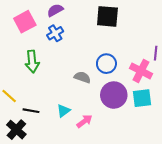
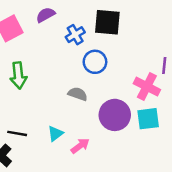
blue cross: (55, 33) -> (75, 35), moved
blue circle: (106, 64) -> (95, 62), moved

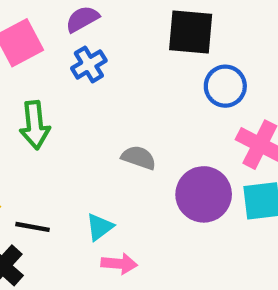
blue cross: (75, 35) -> (89, 64), moved
blue circle: (95, 62) -> (225, 86), moved
pink arrow: (80, 146) -> (119, 264), moved, turned 42

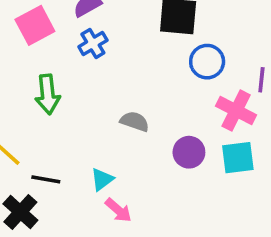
purple circle: (204, 194) -> (189, 152), size x0.7
pink arrow: (119, 264) -> (118, 210), turned 36

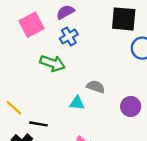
green arrow: (48, 94) -> (52, 63), moved, turned -65
cyan triangle: (102, 179) -> (77, 103), moved, turned 42

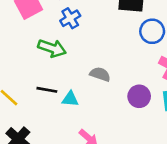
cyan triangle: (77, 103) -> (70, 99), moved
black line: (38, 124) -> (47, 90), moved

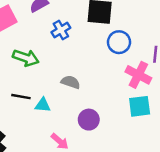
blue cross: (70, 18) -> (61, 30), moved
purple circle: (139, 96) -> (89, 120), moved

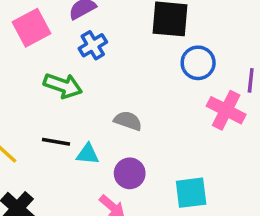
blue cross: (61, 30) -> (93, 45), moved
cyan square: (140, 106) -> (191, 193), moved
purple circle: (89, 120) -> (130, 173), moved

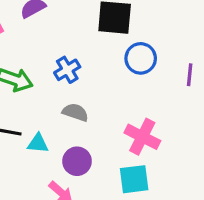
blue cross: (93, 45) -> (67, 70), moved
pink cross: (226, 110) -> (142, 137), moved

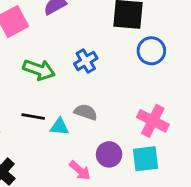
gray semicircle: (75, 112) -> (86, 112), moved
purple circle: (77, 161) -> (109, 154), moved

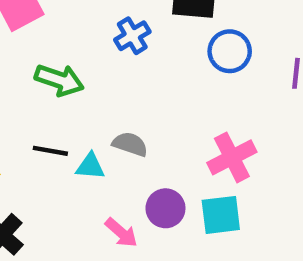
blue cross: (86, 61) -> (132, 36), moved
pink cross: (153, 121) -> (232, 157), turned 36

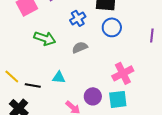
blue circle: (230, 51) -> (112, 27), moved
gray semicircle: (130, 144) -> (80, 47), moved, turned -42
black line: (50, 151) -> (33, 85), moved

